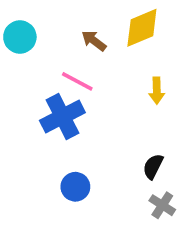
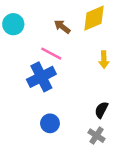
gray cross: (162, 205) -> (96, 136), moved

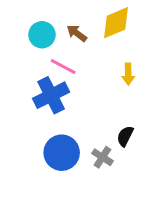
cyan circle: (13, 24) -> (42, 35), moved
blue circle: (50, 123) -> (62, 153), size x1.5
gray cross: (96, 136) -> (102, 157), moved

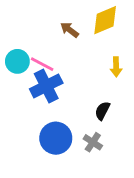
cyan circle: (42, 35) -> (17, 61), moved
pink line: (63, 66) -> (42, 64), moved
black semicircle: (125, 136) -> (102, 111), moved

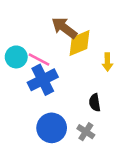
yellow diamond: (105, 20) -> (80, 43), moved
brown arrow: (69, 30) -> (64, 28), size x1.5
black semicircle: (102, 111) -> (95, 103), turned -36

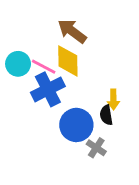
yellow diamond: (80, 43) -> (68, 61), moved, turned -68
yellow arrow: (107, 62) -> (113, 99), moved
blue circle: (52, 128) -> (76, 125), moved

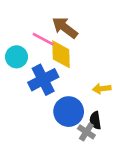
pink line: (44, 67) -> (43, 39), moved
yellow arrow: (113, 99) -> (102, 89), turned 84
black semicircle: (106, 115) -> (95, 120), moved

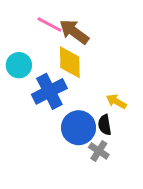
pink line: (43, 39) -> (49, 24), moved
yellow arrow: (102, 89) -> (116, 102), turned 36
black semicircle: (95, 120) -> (105, 125), moved

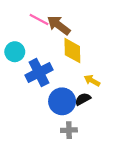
yellow diamond: (70, 62) -> (72, 51), moved
black semicircle: (105, 125) -> (83, 99), turned 70
gray cross: (99, 151) -> (69, 130), moved, turned -35

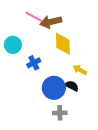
brown arrow: (59, 25) -> (51, 22), turned -50
blue cross: (39, 72) -> (34, 63), size x0.6
black semicircle: (83, 99) -> (72, 86), turned 56

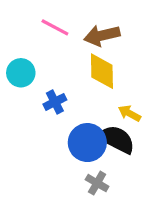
brown arrow: (51, 22) -> (102, 35), moved
black semicircle: (72, 86) -> (117, 139), size x1.6
gray cross: (60, 113) -> (97, 183), turned 32

